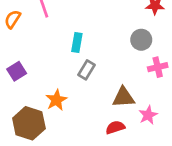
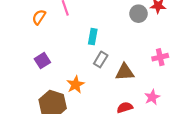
gray circle: (141, 40) -> (138, 14), moved
brown triangle: (123, 97) -> (125, 72), moved

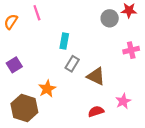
pink cross: (160, 57) -> (131, 50), moved
brown triangle: (125, 72) -> (96, 76), turned 30

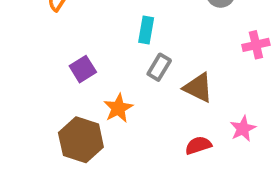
purple square: (14, 65) -> (83, 69), moved

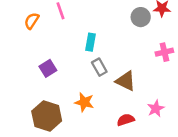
gray rectangle: (159, 67) -> (99, 67), turned -60
orange star: (118, 108) -> (84, 102), moved, turned -30

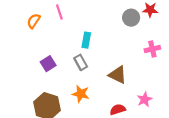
gray rectangle: (99, 67) -> (81, 62), moved

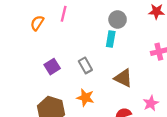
pink line: (59, 12) -> (64, 14), turned 32
gray circle: (131, 18) -> (118, 20), moved
cyan rectangle: (86, 40) -> (111, 39), moved

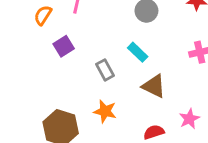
cyan rectangle: (111, 39) -> (138, 52), moved, turned -56
purple square: (52, 67) -> (64, 46), moved

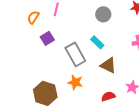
gray rectangle: (105, 70) -> (75, 54), size x1.6

